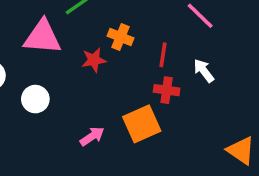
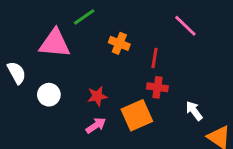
red star: (94, 60) -> (97, 96), moved
white arrow: (204, 71) -> (194, 111), moved

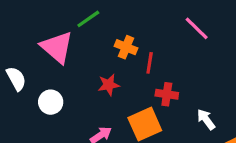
pink triangle: (55, 43) -> (57, 47), turned 36
red line: (154, 58) -> (150, 63), moved
red star: (97, 96) -> (109, 85), moved

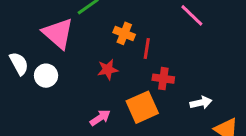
white circle: (51, 102) -> (46, 76), moved
white arrow: (206, 119) -> (201, 103), turned 115

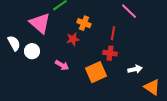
red line: (147, 49) -> (113, 33), moved
red star: (108, 70) -> (73, 39), moved
pink arrow: (100, 118) -> (62, 65), moved, turned 64

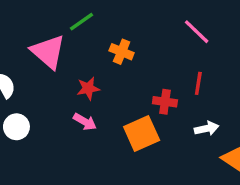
red line: (113, 33) -> (198, 83), moved
red star: (73, 39) -> (88, 88), moved
white circle: (32, 51) -> (16, 127), moved

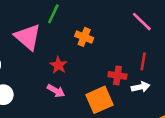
green line: (82, 22) -> (53, 14), turned -30
red star: (88, 88) -> (58, 65), turned -30
white arrow: (207, 128) -> (141, 87), moved

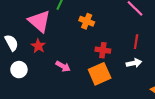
red star: (58, 65) -> (38, 46), moved
red cross: (117, 75) -> (103, 50), moved

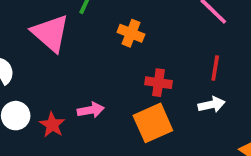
red star: (38, 46) -> (52, 125), moved
pink arrow: (63, 66) -> (91, 110), turned -40

